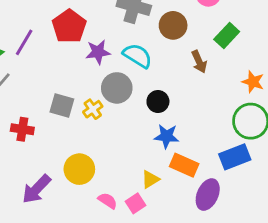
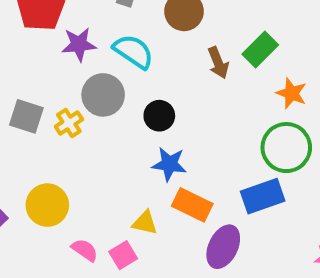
green rectangle: (227, 35) -> (260, 50), moved
yellow triangle: (150, 179) -> (145, 223), turned 42

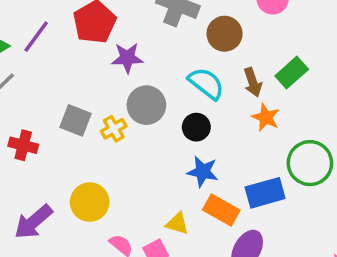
cyan semicircle: (133, 51) -> (206, 83), moved
orange star: (291, 93) -> (266, 117), moved
blue rectangle: (263, 196) -> (265, 193), moved

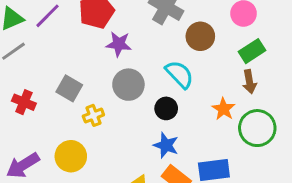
green rectangle: (292, 73) -> (252, 51), moved
brown arrow: (253, 82) -> (249, 82), moved
yellow cross: (114, 129) -> (93, 115), moved
green circle: (310, 163) -> (257, 128), moved

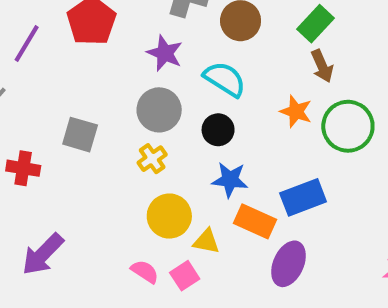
purple star: (119, 44) -> (165, 53), moved, turned 30
yellow cross: (93, 115) -> (152, 159), moved
yellow circle: (71, 156) -> (169, 216), moved

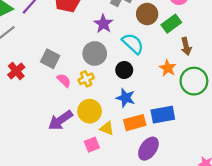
green rectangle: (315, 24) -> (171, 24), moved
red cross: (23, 168) -> (16, 71), turned 30
orange rectangle: (255, 221) -> (135, 123), turned -50
purple arrow: (43, 254) -> (60, 120), moved
pink semicircle: (145, 272) -> (64, 80), moved

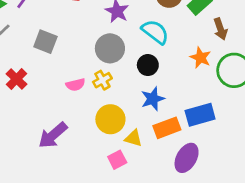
gray square: (50, 59) -> (45, 42), moved
pink semicircle: (64, 80) -> (75, 85), turned 128
blue star: (126, 98) -> (153, 99), turned -30
purple arrow: (60, 120) -> (53, 135), moved

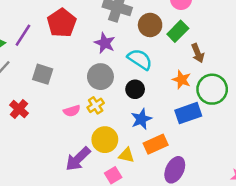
blue rectangle: (200, 115) -> (188, 113), moved
purple arrow: (53, 135) -> (78, 159), moved

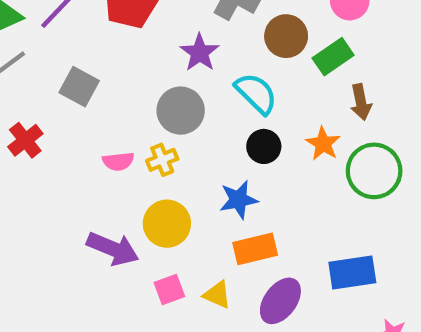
black circle: (135, 89) -> (264, 146), moved
blue rectangle: (188, 113) -> (352, 273), moved
yellow triangle: (126, 155) -> (217, 295), moved
purple arrow: (78, 159) -> (113, 249), turned -124

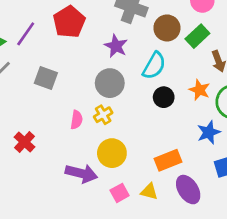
cyan semicircle: (256, 93) -> (154, 66), turned 84
red cross: (25, 140) -> (25, 142), moved
pink semicircle: (118, 161) -> (77, 120), turned -66
blue star: (239, 200) -> (209, 132), moved
purple ellipse: (280, 301) -> (188, 190), turned -60

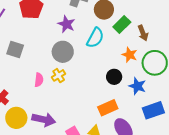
green rectangle: (197, 36) -> (122, 24), moved
black circle: (164, 97) -> (114, 77), moved
blue star: (209, 132) -> (137, 86), turned -30
yellow circle: (112, 153) -> (16, 118), moved

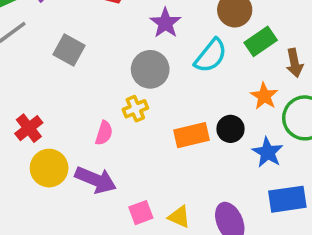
pink semicircle: (39, 80) -> (104, 133), moved
orange rectangle: (108, 108) -> (192, 135), moved

